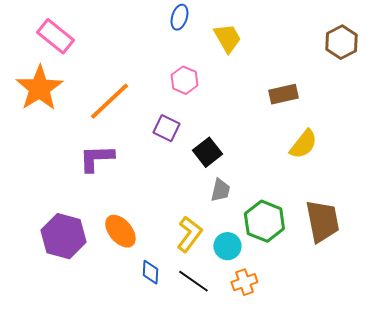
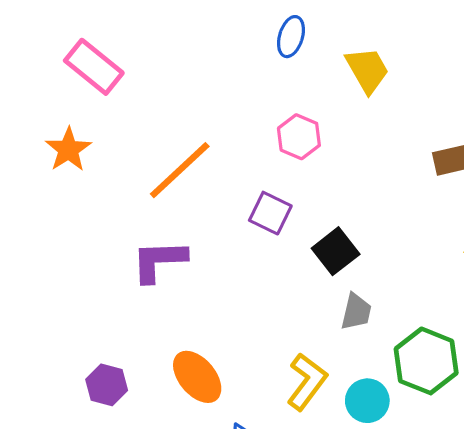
orange star: (39, 88) -> (68, 149), size x0.6
purple hexagon: (63, 236) -> (107, 385), size x0.6

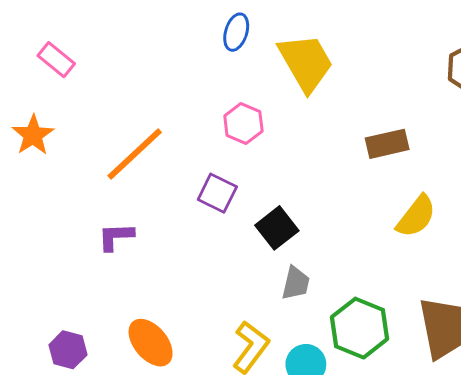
pink rectangle: (94, 67) -> (56, 60), size x0.7
yellow trapezoid: (367, 70) -> (306, 63), size x1.4
purple L-shape: (159, 261) -> (116, 237), size x0.7

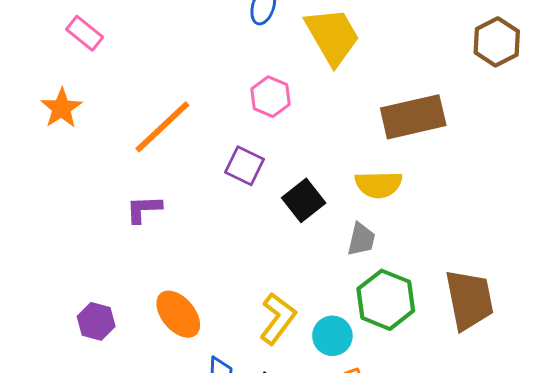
brown rectangle: (387, 144) -> (413, 117), size x1.5
yellow semicircle: (416, 216) -> (379, 185), moved, turned 51
gray trapezoid: (296, 283) -> (361, 239), moved

